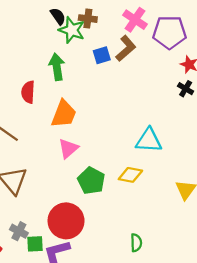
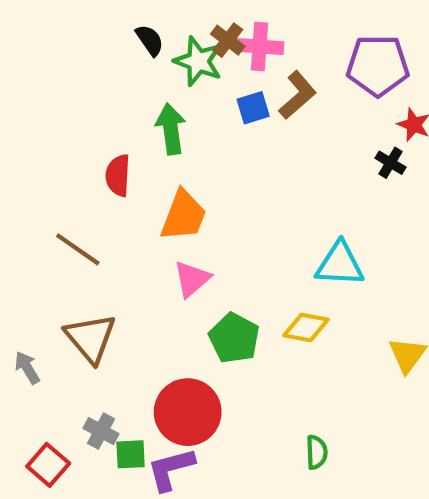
black semicircle: (58, 16) -> (150, 40), moved
brown cross: (88, 19) -> (228, 40), turned 30
pink cross: (135, 20) -> (260, 46), moved, turned -30
black cross: (186, 89) -> (391, 163), moved

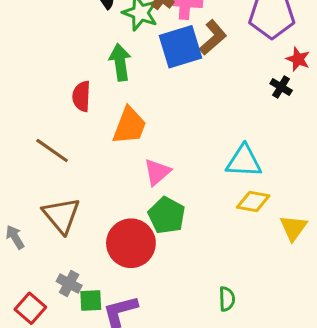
blue square: (253, 108) -> (180, 47), size x1.8
pink triangle: (192, 279) -> (157, 172), moved
yellow diamond: (306, 328) -> (253, 201), moved
red circle: (188, 412) -> (131, 243), moved

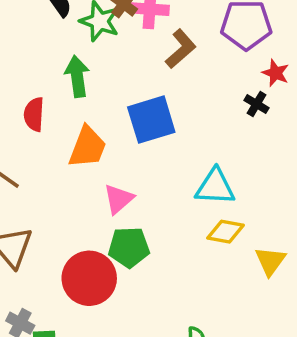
blue square: (180, 47) -> (151, 120), moved
green pentagon: (167, 215) -> (129, 247), turned -30

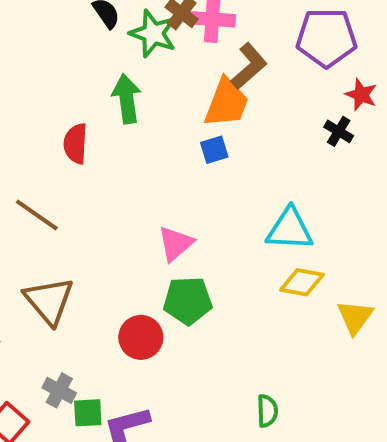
blue square: (151, 120) -> (214, 150), size x0.5
orange trapezoid: (87, 147) -> (226, 103), moved
red circle: (89, 278) -> (141, 337), size x0.7

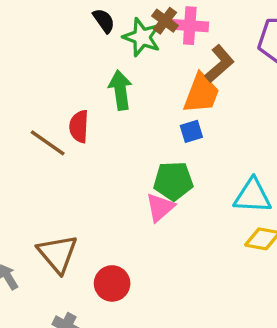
brown line: (37, 215) -> (48, 143), moved
green pentagon: (188, 301) -> (173, 181), moved
red circle: (141, 337) -> (112, 283), moved

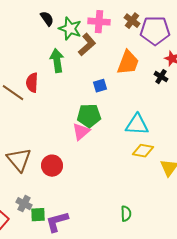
brown cross: (165, 21) -> (132, 21), moved
brown L-shape: (220, 64) -> (87, 45), moved
orange trapezoid: (201, 93) -> (128, 63), moved
red circle: (112, 283) -> (52, 166), moved

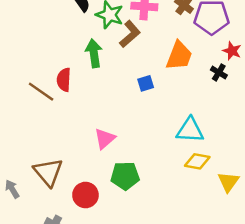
green pentagon: (89, 116) -> (125, 176), moved
pink triangle: (81, 132) -> (105, 139), moved
red circle: (52, 166) -> (85, 195), moved

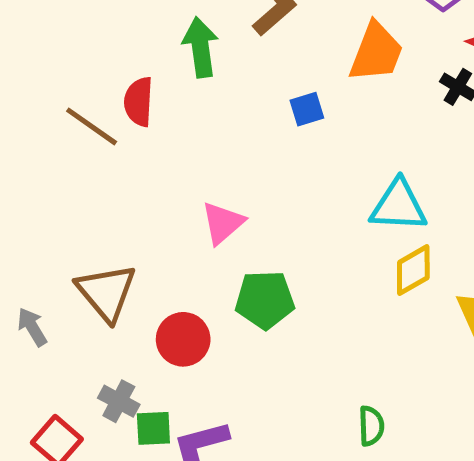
yellow diamond: (197, 161) -> (413, 270), turned -40

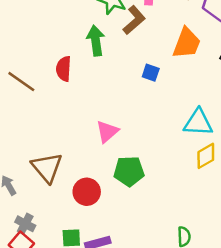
blue square: (307, 109) -> (151, 73), turned 36
brown line: (92, 126) -> (21, 82), moved
gray cross: (119, 401) -> (25, 224), moved

